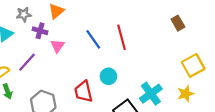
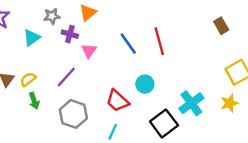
purple line: (27, 62) -> (66, 77), moved
red trapezoid: (83, 92) -> (117, 101), turned -35

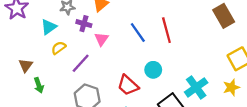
brown rectangle: (221, 26) -> (224, 16), size x1.5
yellow semicircle: (28, 79) -> (59, 48), moved
green arrow: (34, 101) -> (39, 85), moved

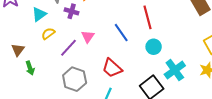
blue line: (138, 32) -> (121, 33), moved
pink triangle: (102, 39) -> (88, 37), moved
cyan circle: (153, 70) -> (154, 47), moved

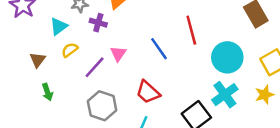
cyan circle: (154, 47) -> (227, 57), moved, size x1.6
brown triangle: (18, 50) -> (38, 60), moved

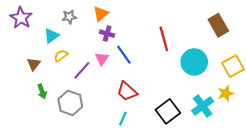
purple cross: (98, 23) -> (107, 34), moved
blue line: (159, 49) -> (124, 55), moved
cyan cross: (225, 95) -> (203, 106), moved
gray hexagon: (102, 106) -> (70, 103), moved

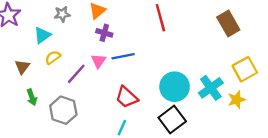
red line: (164, 39) -> (160, 18), moved
blue line: (124, 55) -> (123, 56), turned -66
cyan circle: (194, 62) -> (175, 87), moved
cyan cross: (203, 106) -> (211, 88), moved

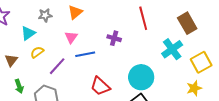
red line: (160, 18) -> (143, 18), moved
purple cross: (104, 33) -> (114, 38), moved
blue line: (123, 56) -> (85, 54), moved
pink triangle: (98, 61) -> (71, 37), moved
cyan cross: (211, 88) -> (172, 49), moved

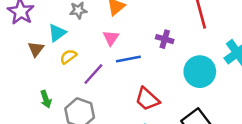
brown triangle: (11, 60) -> (36, 49), moved
cyan circle: (141, 77) -> (200, 72), moved

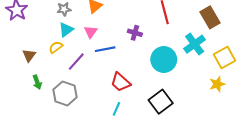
cyan triangle: (57, 33) -> (66, 30), moved
brown triangle: (36, 49) -> (29, 55), moved

